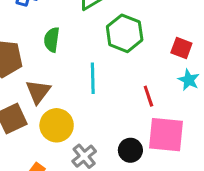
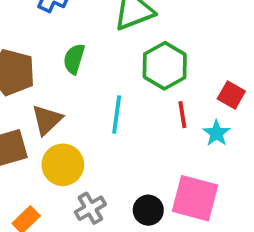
cyan star: (189, 80) -> (217, 133), moved
red line: (148, 96) -> (182, 115), moved

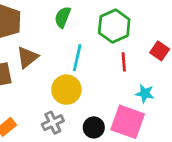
green semicircle: (74, 59) -> (63, 17), moved
cyan star: (217, 133) -> (145, 93), moved, turned -30
yellow circle: (63, 165) -> (66, 90), moved

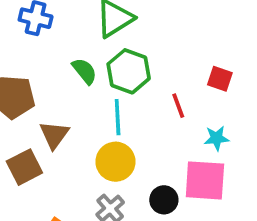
green semicircle: (63, 17) -> (84, 71), turned 135
green hexagon: (114, 26) -> (129, 71), moved

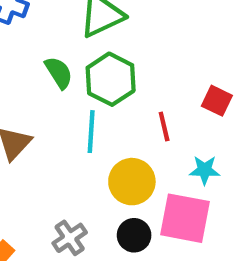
yellow circle: (115, 162) -> (132, 182), moved

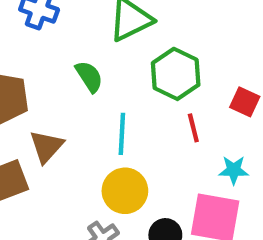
green hexagon: (111, 79) -> (176, 74), moved
yellow circle: (132, 182) -> (125, 191), moved

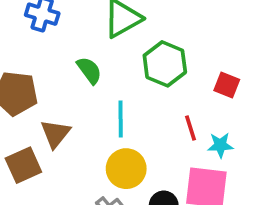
red line: (193, 128) -> (191, 128), moved

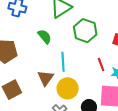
brown triangle: (55, 134) -> (45, 78), moved

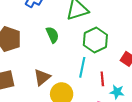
cyan line: (63, 62) -> (82, 67), moved

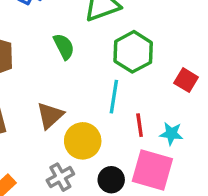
red line: (102, 79) -> (140, 125), moved

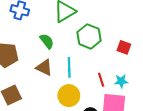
cyan line: (114, 97) -> (69, 67), moved
brown triangle: (50, 115) -> (44, 68), moved, turned -42

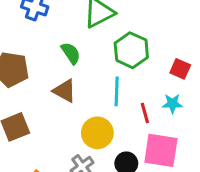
cyan line: (69, 67) -> (117, 91), moved
cyan star: (121, 81) -> (172, 104), moved

